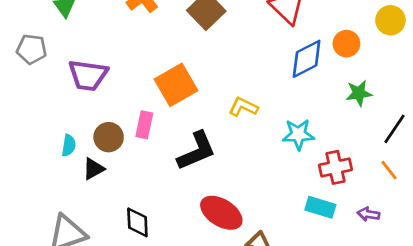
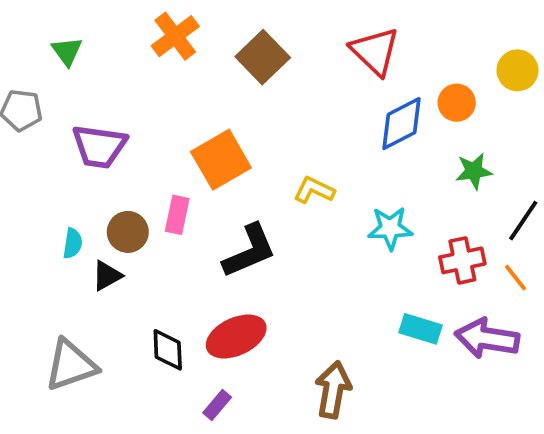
red cross: (335, 167) -> (462, 260), moved
red ellipse: (221, 213) -> (236, 337), moved, turned -57
purple arrow: (368, 214) -> (487, 338), size x2.0

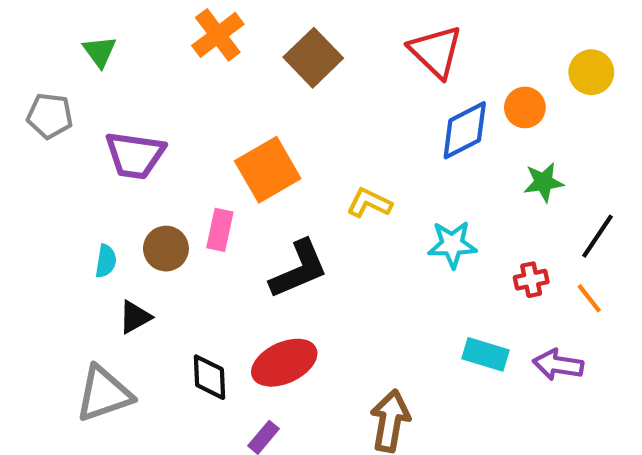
red cross: (462, 260) -> (531, 280), size x0.7
black triangle: (107, 276) -> (135, 317), moved
purple arrow: (487, 338) -> (558, 365), size x0.7

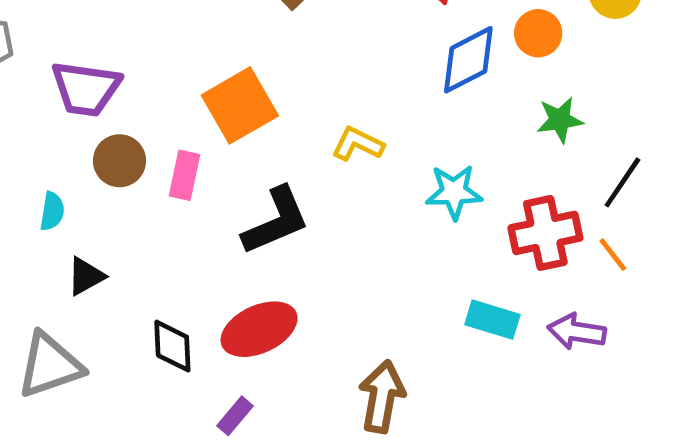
brown circle: (166, 249) -> (120, 161), moved
red cross: (531, 280) -> (545, 233), size x1.8

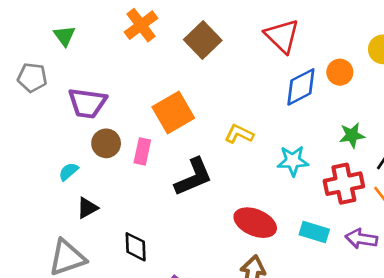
green star: (560, 120) -> (352, 135), moved
cyan semicircle: (52, 211) -> (68, 172), turned -140
red ellipse: (259, 329) -> (255, 223), moved, turned 48

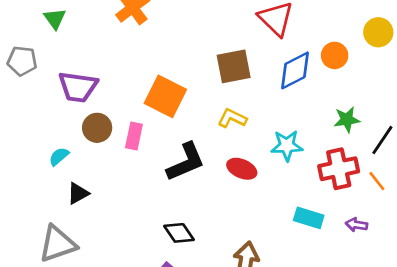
brown square: (203, 40) -> (234, 66), moved, turned 33
orange square: (173, 112) -> (165, 96), turned -33
red ellipse: (255, 223) -> (242, 169), moved, size x0.7
purple arrow: (361, 239) -> (356, 225), size x0.7
black diamond: (136, 247) -> (179, 233), moved, turned -32

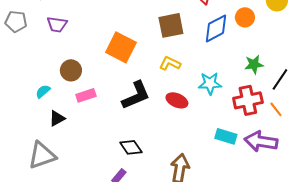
purple trapezoid: (78, 87) -> (57, 24), moved, size x0.7
pink rectangle: (134, 136) -> (86, 95), moved, turned 60
purple arrow: (356, 225) -> (261, 141), size x2.0

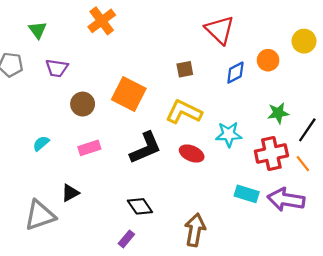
brown square: (171, 25) -> (185, 69), size x0.6
blue diamond: (216, 28) -> (235, 73), size x0.7
yellow L-shape: (170, 63) -> (184, 112), size x1.5
brown circle: (71, 70) -> (83, 104), moved
black triangle: (57, 118) -> (70, 193), moved

